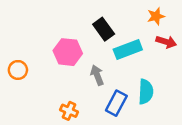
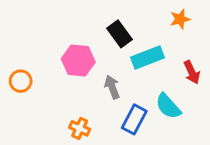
red arrow: (166, 42) -> (192, 72), moved, turned 48
cyan semicircle: (146, 92) -> (168, 106), turned 135

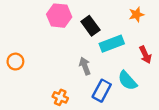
pink hexagon: (78, 60) -> (59, 16), moved

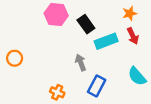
red arrow: (145, 55) -> (133, 36), moved
cyan semicircle: (127, 81) -> (137, 76), moved

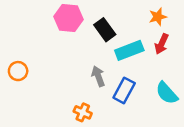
red arrow: (133, 36) -> (162, 44), turned 49
blue rectangle: (97, 86) -> (124, 90), moved
orange cross: (57, 92) -> (83, 112), moved

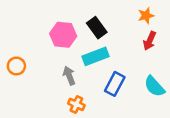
pink hexagon: (68, 18) -> (63, 35), moved
cyan rectangle: (129, 50) -> (96, 56), moved
gray arrow: (98, 76) -> (69, 76), moved

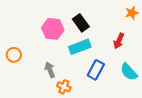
orange star: (146, 16) -> (132, 13), moved
red arrow: (150, 41) -> (119, 41), moved
gray arrow: (69, 76) -> (50, 70), moved

